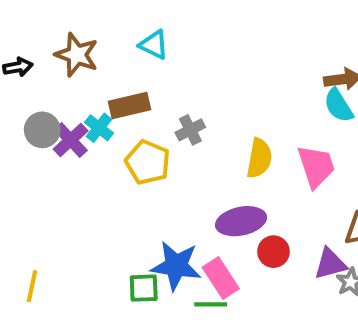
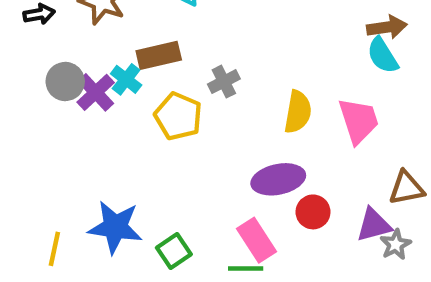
blue star: (176, 266) -> (115, 227), moved
green square: (144, 288) -> (174, 251), turned -32

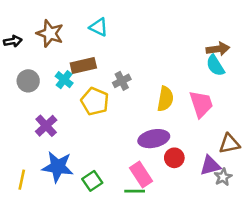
purple cross: (96, 92) -> (46, 126), moved

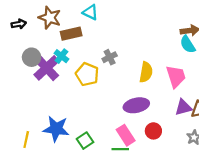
brown rectangle: (83, 66) -> (71, 34), moved
purple cross: (46, 126) -> (47, 68), moved, size x1.4
red circle: (174, 158) -> (153, 131), moved
purple triangle: (210, 165) -> (183, 107), moved

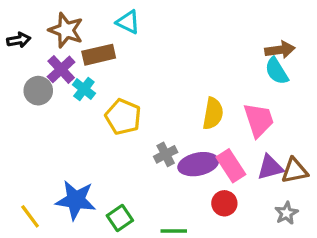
gray cross: (110, 57) -> (166, 154), moved
purple cross: (47, 68) -> (61, 69), moved, size x0.7
pink rectangle: (126, 135) -> (231, 166), moved
yellow line: (26, 140) -> (30, 216), turned -49

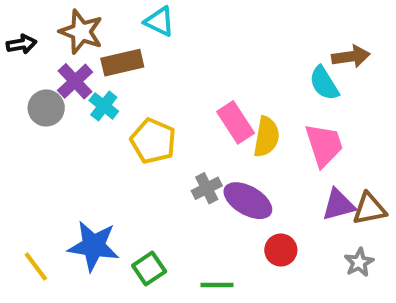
cyan semicircle: (277, 71) -> (324, 83), moved
purple ellipse: (198, 164) -> (248, 201), turned 42
pink rectangle: (231, 166) -> (236, 122), moved

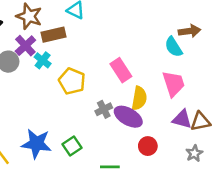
yellow semicircle: (266, 137) -> (139, 98), moved
purple triangle: (338, 205) -> (182, 119), turned 30
green square: (149, 269) -> (72, 146), moved

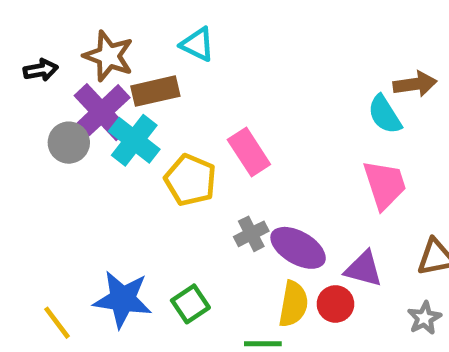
purple cross: (25, 46) -> (102, 112), size x1.4
cyan cross: (43, 60) -> (134, 140), size x1.5
pink rectangle: (121, 70) -> (249, 152), moved
yellow semicircle: (139, 98) -> (293, 304), moved
purple triangle: (182, 119) -> (364, 269), moved

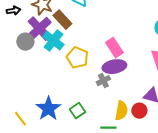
brown rectangle: (155, 91) -> (62, 20), turned 60
pink rectangle: (249, 152) -> (114, 48), moved
purple ellipse: (298, 248) -> (114, 67), moved, turned -40
blue star: (123, 299) -> (48, 109), turned 30

